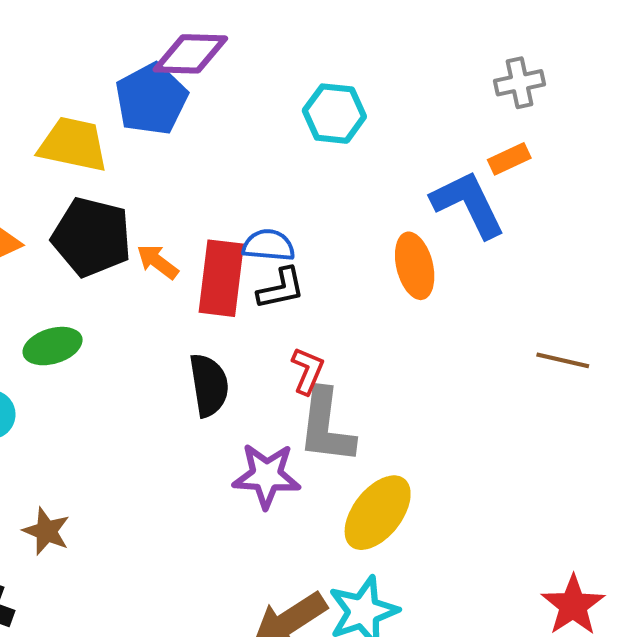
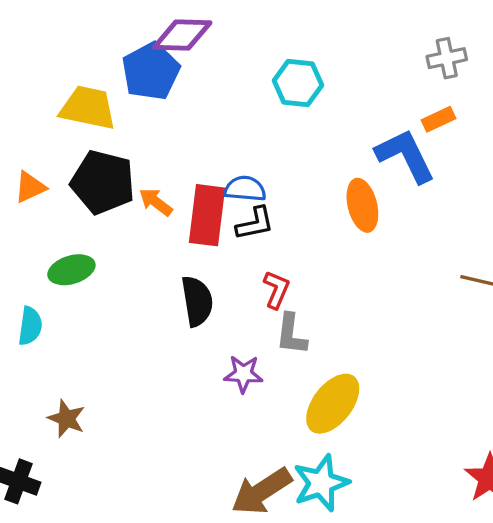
gray L-shape: (326, 426) -> (291, 334), size x0.7
purple star: (267, 476) -> (243, 374), size x0.7

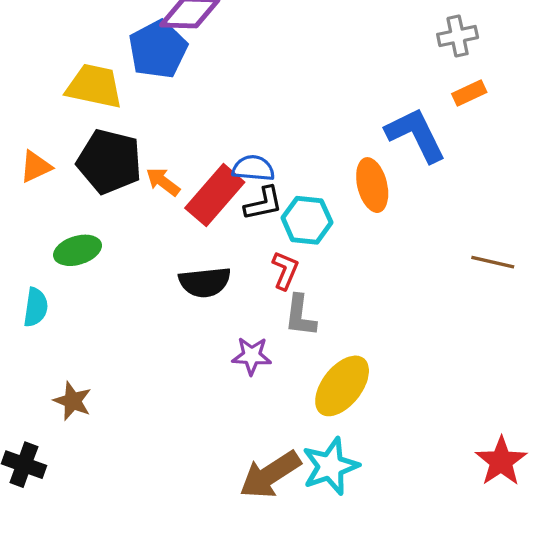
cyan hexagon: (298, 83) -> (307, 220), moved
orange rectangle: (438, 119) -> (469, 93), moved
red rectangle: (207, 215) -> (215, 195), turned 34
black semicircle: (197, 301) -> (205, 282), turned 93

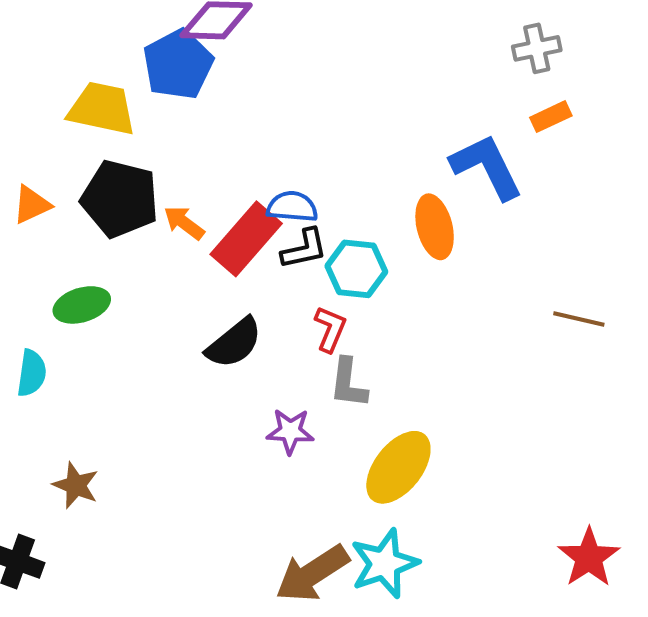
black semicircle: (205, 282) -> (234, 343), turned -33

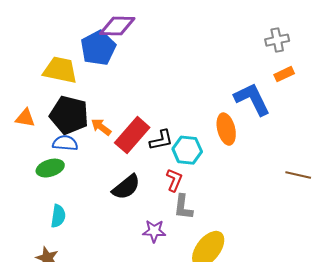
orange triangle: (32, 205) -> (25, 118), turned 35
blue semicircle: (292, 207) -> (65, 143), moved
cyan semicircle: (32, 373) -> (58, 216), moved

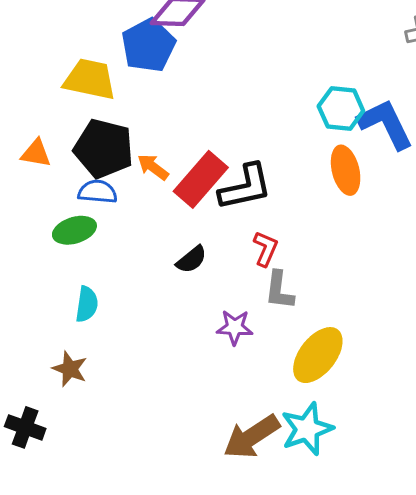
black L-shape: (161, 140) -> (245, 187), size x1.5
cyan hexagon: (187, 150) -> (341, 109), moved
black semicircle: (126, 187) -> (192, 260), size x0.7

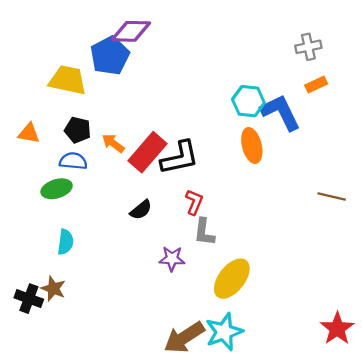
black pentagon: (104, 149) -> (78, 130), size x0.6
black cross: (25, 427) -> (29, 299), moved

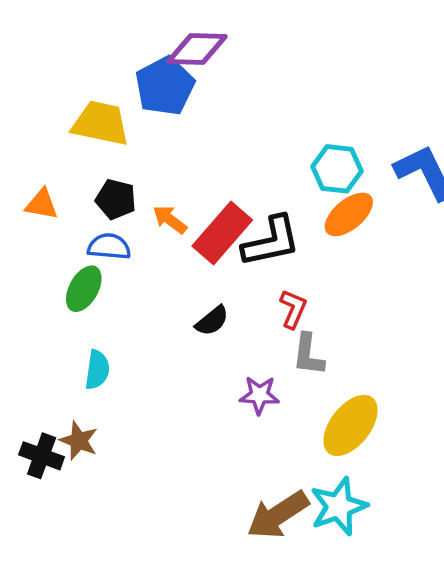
cyan hexagon: (248, 101) -> (337, 169), moved
orange ellipse: (252, 146) -> (349, 214), moved, turned 64
green ellipse: (57, 189) -> (84, 289), turned -44

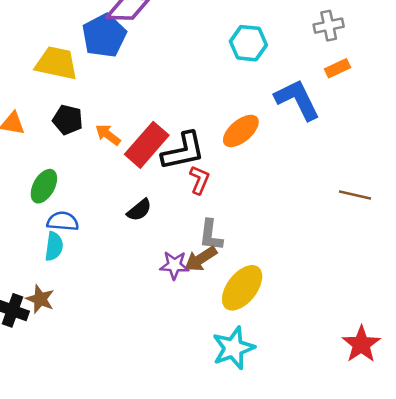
cyan hexagon: (337, 169) -> (248, 43), moved
blue semicircle: (109, 246) -> (63, 221), moved
red L-shape: (293, 309) -> (199, 180), moved
brown arrow: (278, 515) -> (201, 259), moved, size x0.7

